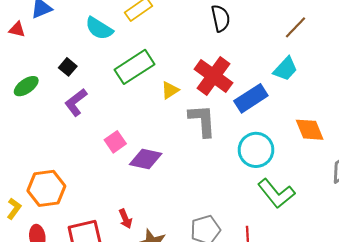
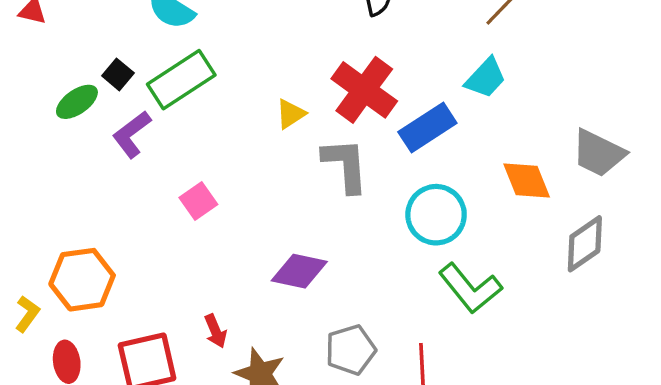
green rectangle: (135, 67) -> (181, 80), moved
green ellipse: (26, 86) -> (77, 102), moved
purple diamond: (146, 159) -> (299, 271), moved

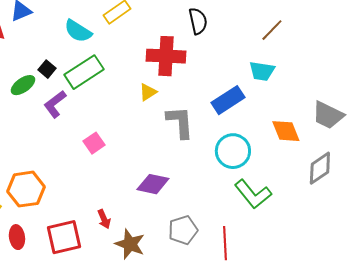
cyan trapezoid: (486, 78) -> (262, 71), turned 56
red cross: (364, 90) -> (166, 56), moved, turned -33

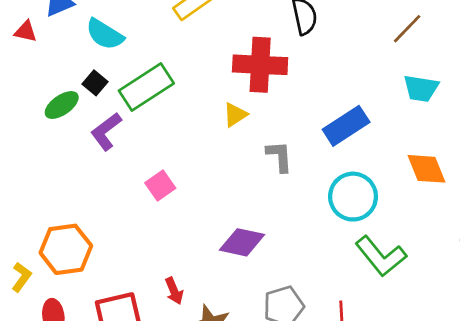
cyan semicircle: (78, 31) -> (105, 34), moved
cyan trapezoid: (262, 71) -> (421, 88), moved
gray L-shape: (180, 122) -> (279, 156), size x0.7

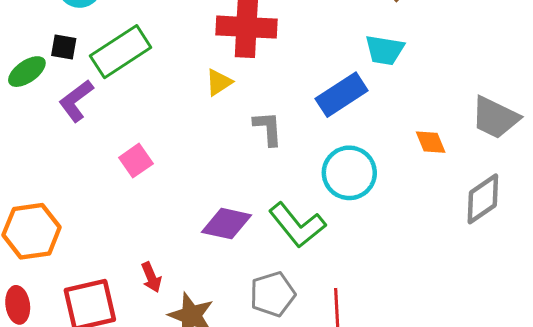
black square: (95, 83) -> (64, 47), turned -30
cyan trapezoid: (421, 88) -> (385, 50), moved
orange diamond: (427, 169) -> (431, 142), size x0.7
green L-shape: (381, 256) -> (297, 225), moved

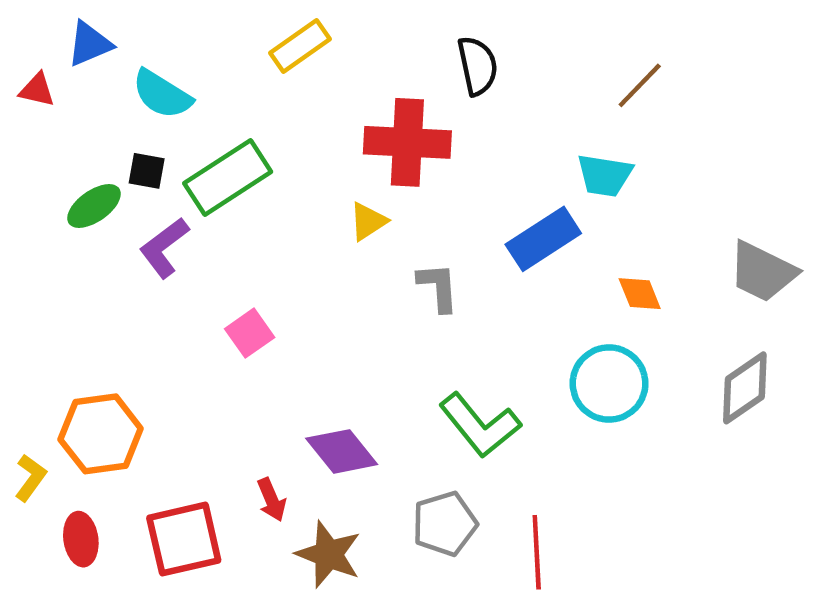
orange diamond: (431, 142) -> (640, 294), moved
cyan circle: (349, 173) -> (609, 384), moved
purple diamond: (226, 224) -> (342, 451), moved, turned 39

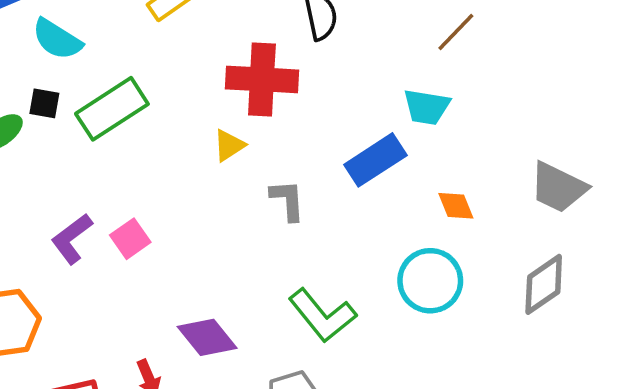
purple L-shape: (164, 248) -> (72, 239), moved

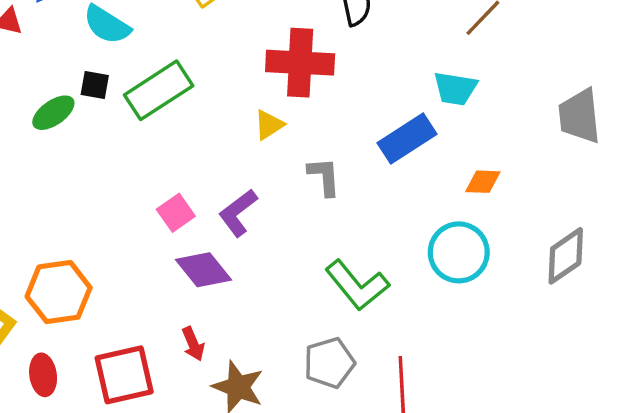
gray trapezoid: (558, 187) -> (579, 116), moved, turned 58
orange diamond: (456, 206) -> (483, 182), turned -66
purple L-shape: (72, 239) -> (238, 213), moved
purple diamond: (207, 337) -> (203, 270), moved

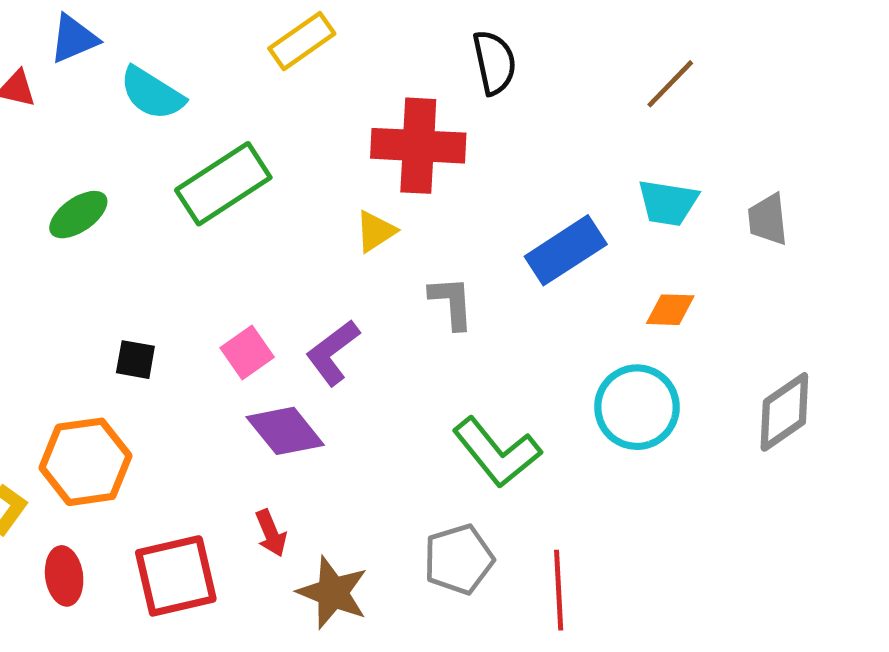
black square: (95, 85) -> (135, 360), moved
cyan trapezoid: (455, 89) -> (668, 203), moved
gray trapezoid: (579, 116) -> (768, 219), moved, size x0.7

